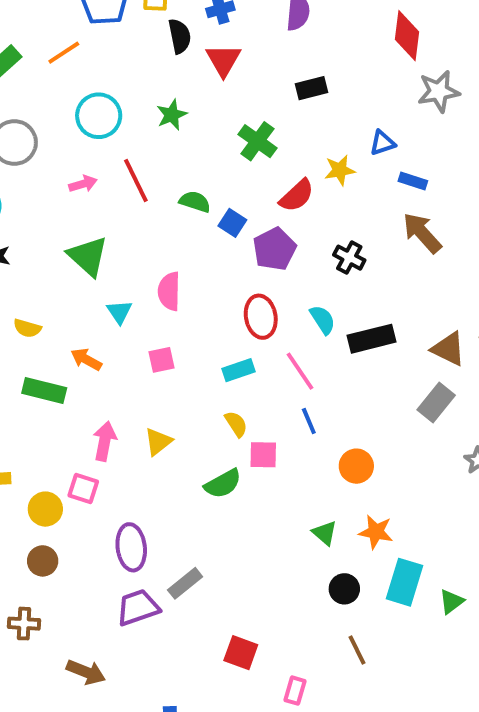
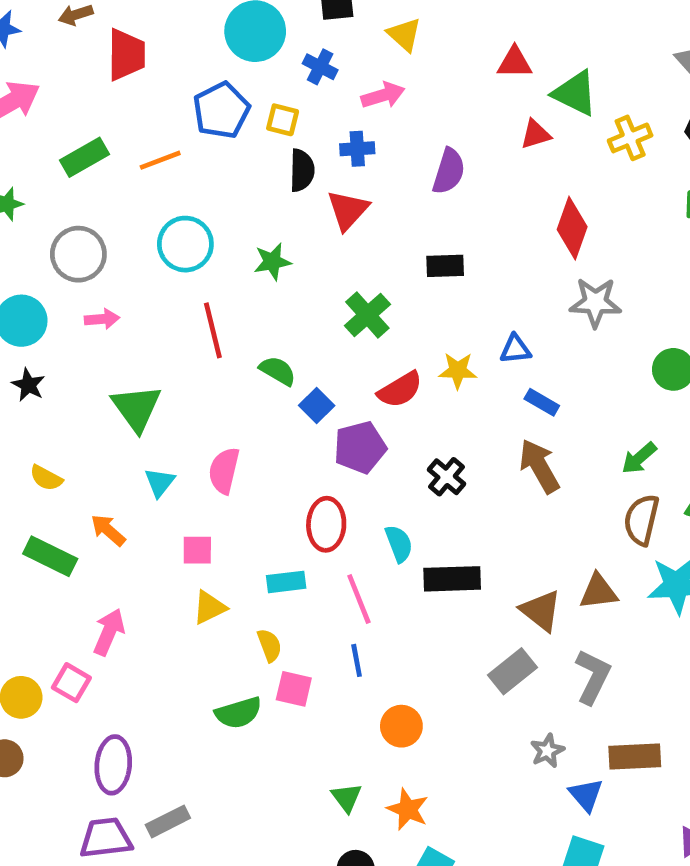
pink arrow: (83, 184) -> (102, 319), moved
yellow triangle: (158, 442) -> (209, 607), moved

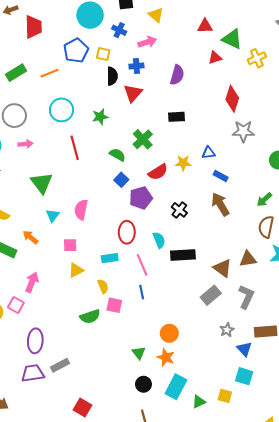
green semicircle: (278, 371) -> (117, 155), moved
orange circle: (401, 726) -> (169, 333), moved

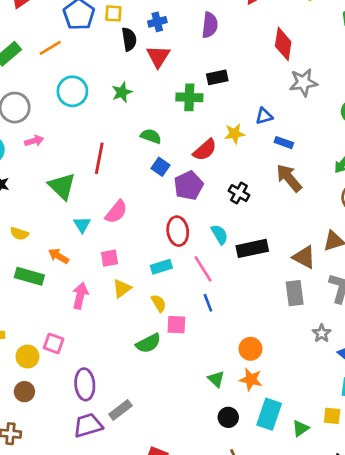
green cross: (143, 139) -> (189, 97), moved, turned -36
red line: (75, 148) -> (99, 158), moved, turned 35
pink semicircle: (81, 210) -> (116, 212), turned -144
pink arrow: (32, 282) -> (80, 296), moved
gray rectangle: (211, 295) -> (295, 293), turned -48

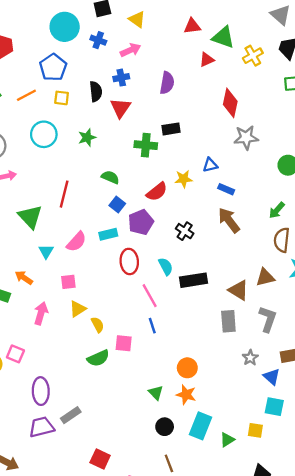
yellow square: (113, 13) -> (62, 98), moved
cyan rectangle: (161, 267) -> (108, 234), moved
yellow semicircle: (159, 303) -> (98, 325), moved

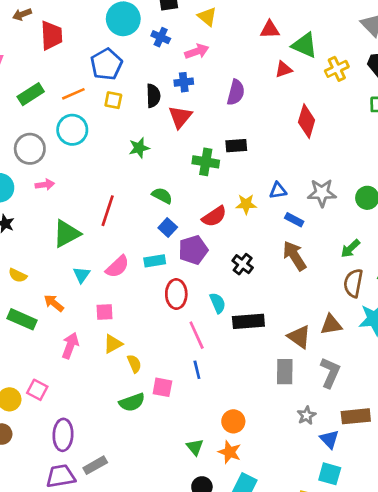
cyan circle: (44, 134) -> (72, 130), moved
gray star: (246, 137) -> (322, 193), moved
green triangle: (30, 217) -> (67, 234), turned 40

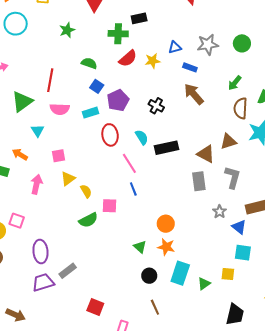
red semicircle: (214, 216) -> (128, 58), moved
pink semicircle: (117, 267) -> (60, 109), moved, turned 54

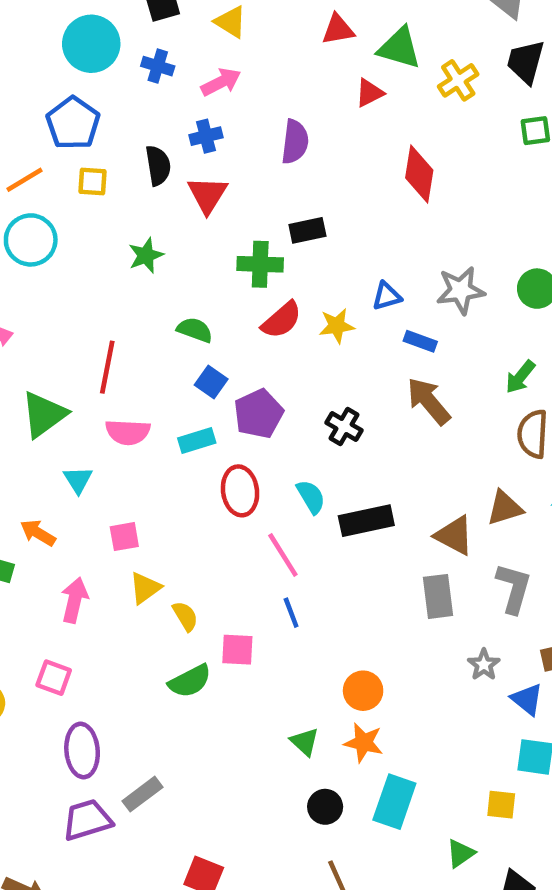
pink square: (17, 221) -> (54, 678), moved
green triangle: (204, 284) -> (461, 853), moved

